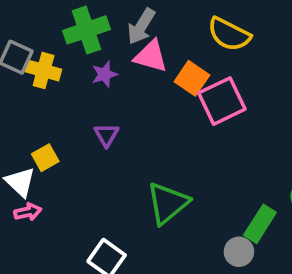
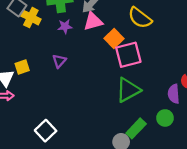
pink triangle: (151, 56) -> (93, 21), turned -42
green triangle: (168, 203) -> (128, 90), moved

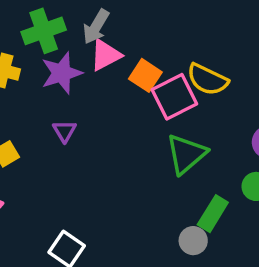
yellow semicircle: (140, 18) -> (208, 79), moved
purple star: (65, 26) -> (62, 73), size x1.6

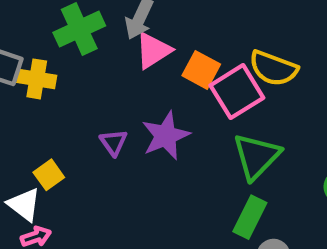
purple star: (62, 73) -> (166, 136), moved
green rectangle: (213, 214) -> (250, 217), moved

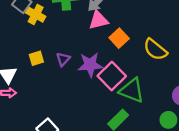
pink square: (237, 92) -> (112, 76), moved, turned -32
green triangle: (256, 156) -> (132, 90), turned 48
yellow square: (49, 175) -> (36, 58), moved

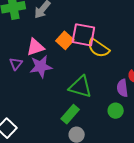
pink triangle: (98, 20) -> (35, 47), moved
pink square: (112, 76) -> (83, 35), moved, turned -30

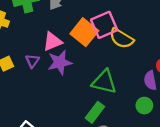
pink square: (83, 35) -> (104, 25), turned -30
orange square: (65, 40) -> (84, 32), size x1.4

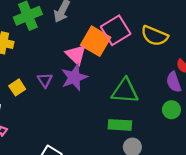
yellow semicircle: (121, 38) -> (154, 36), moved
pink triangle: (52, 42) -> (76, 55), moved, turned -45
green rectangle: (95, 112) -> (120, 125), turned 65

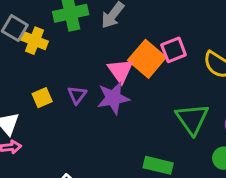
pink square: (116, 30) -> (174, 50), size x0.7
green triangle: (125, 91) -> (192, 119), moved, turned 40

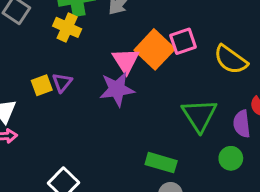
yellow cross: (35, 41) -> (67, 27), moved
purple triangle: (77, 95) -> (62, 82), moved

